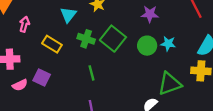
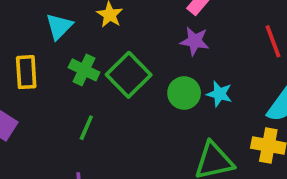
yellow rectangle: (52, 44) -> (26, 72), turned 48
green line: (91, 73) -> (86, 128), turned 32

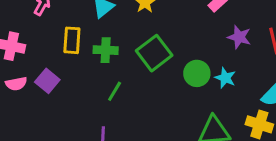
purple star: (195, 41) -> (239, 37), moved
green cross: (84, 70) -> (106, 50), moved, turned -30

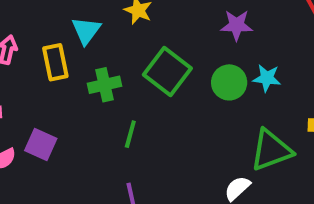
purple star: (239, 37) -> (237, 25), moved
yellow rectangle: (72, 40) -> (55, 62), moved

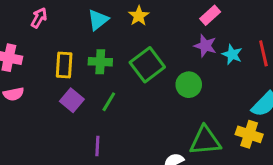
yellow rectangle: (55, 62) -> (64, 65), moved
cyan star: (267, 78) -> (232, 54), moved
purple square: (41, 145) -> (72, 100), moved

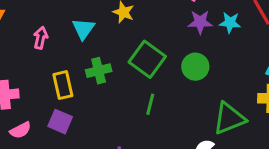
pink arrow: (39, 18) -> (41, 38), moved
purple square: (72, 100) -> (60, 122), moved
green line: (109, 102) -> (150, 104), moved

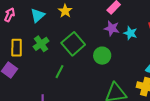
green cross: (99, 71) -> (41, 44), turned -35
green line: (150, 104) -> (60, 72), moved

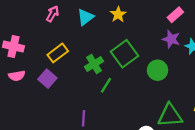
green cross: (41, 44) -> (94, 64), moved
yellow rectangle: (17, 48) -> (58, 53), turned 48

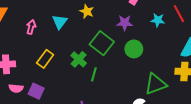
purple star: (171, 39) -> (125, 23), moved
pink semicircle: (17, 76) -> (16, 88), turned 32
purple square: (47, 79) -> (36, 91), moved

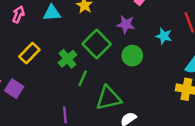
cyan star: (158, 20) -> (164, 36), moved
cyan triangle: (60, 22) -> (52, 13), turned 42
green triangle: (156, 84) -> (108, 98), moved

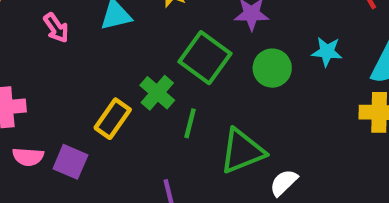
pink arrow: (18, 15) -> (56, 28), turned 133
cyan star: (164, 36) -> (327, 52), moved
yellow rectangle: (29, 53) -> (113, 119), moved

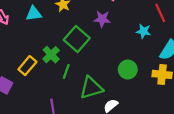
cyan star: (327, 52) -> (143, 31), moved
green circle: (272, 68) -> (128, 70), moved

